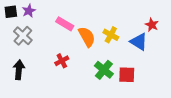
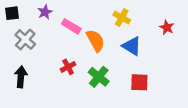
purple star: (29, 11) -> (45, 12), moved
yellow cross: (111, 35) -> (122, 18), moved
blue triangle: (139, 42) -> (132, 46), moved
green cross: (104, 70) -> (99, 77), moved

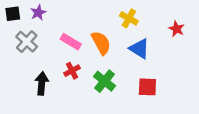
purple star: (45, 12) -> (38, 13), moved
pink rectangle: (71, 26) -> (71, 42), moved
black arrow: (21, 77) -> (42, 83), moved

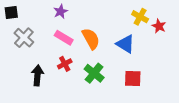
purple star: (38, 13) -> (61, 11), moved
yellow cross: (129, 18) -> (140, 17), moved

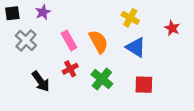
purple star: (61, 11) -> (43, 12), moved
yellow cross: (140, 17) -> (130, 18), moved
pink rectangle: (64, 38) -> (69, 41), turned 30
black arrow: (37, 75) -> (41, 81), turned 138

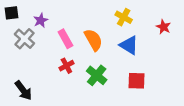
purple star: (43, 12) -> (41, 20), moved
black arrow: (41, 81) -> (23, 90), moved

